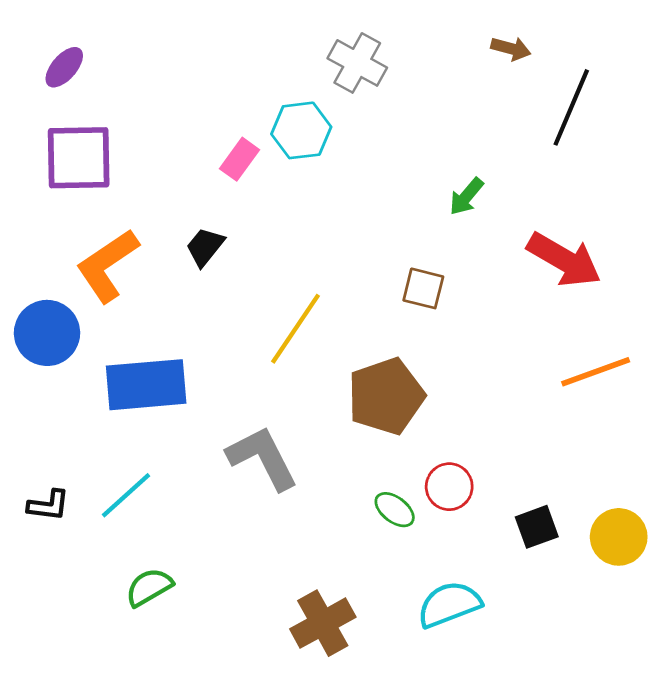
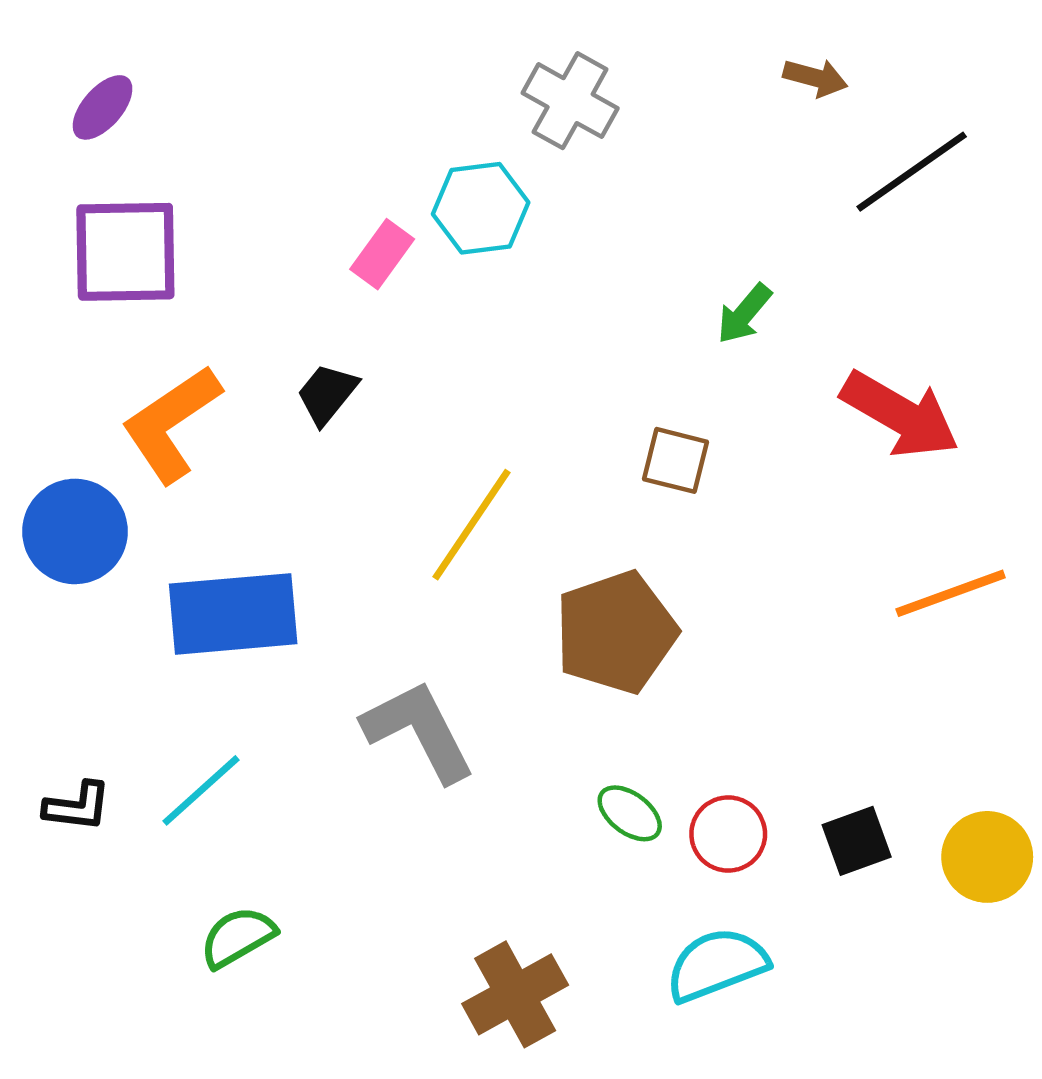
black line: (571, 107) -> (912, 172), turned 32
red circle: (449, 487) -> (728, 834), moved

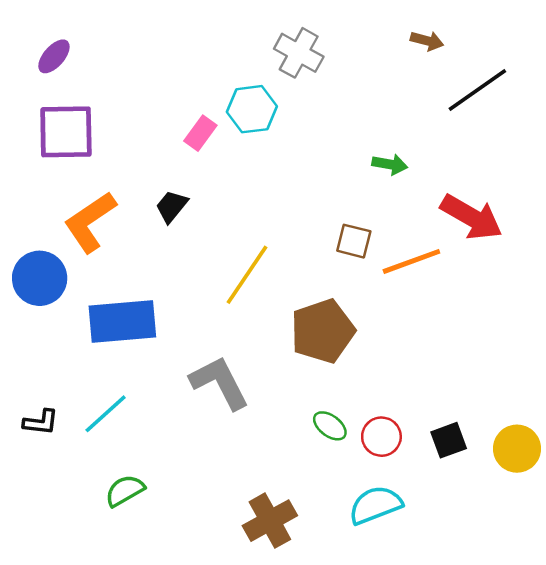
green arrow: (744, 314) -> (390, 164), turned -120
orange line: (951, 593) -> (411, 261), moved

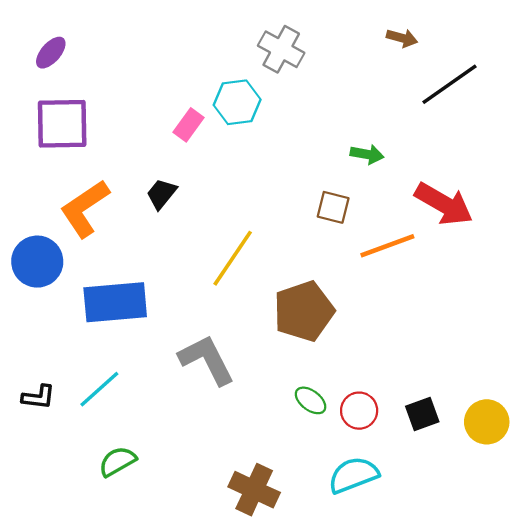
brown square: (354, 241) -> (333, 207), moved
brown cross: (270, 521) -> (254, 490), turned -36

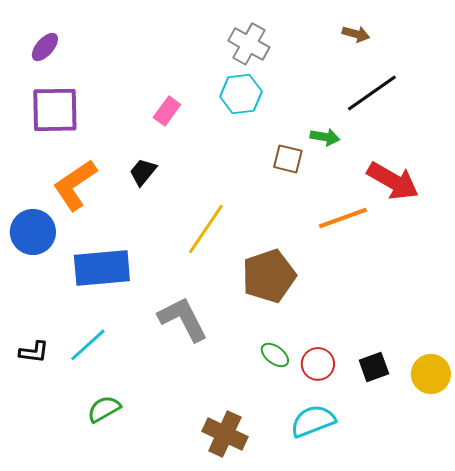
black line: (449, 84) -> (372, 93), moved
cyan hexagon: (237, 102) -> (241, 94), moved
brown square: (333, 207) -> (288, 159), moved

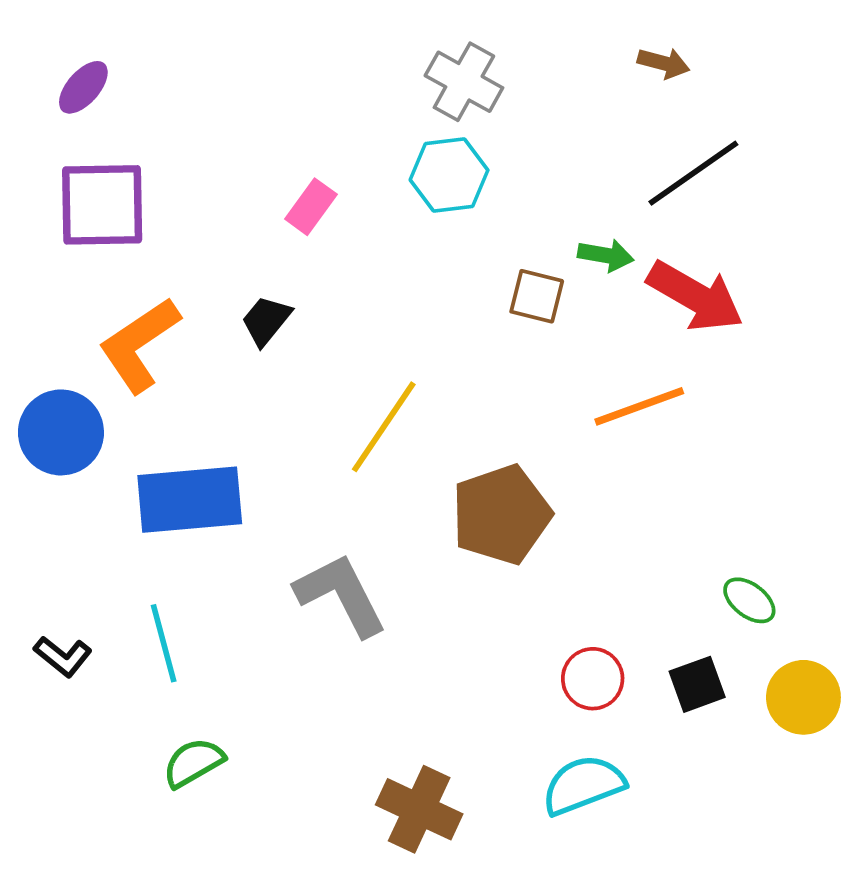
red arrow: (393, 181) -> (695, 296), moved
cyan line: (88, 345) -> (164, 643), turned -63
black L-shape: (34, 352) -> (63, 656), turned 32
green ellipse: (275, 355) -> (749, 600), moved

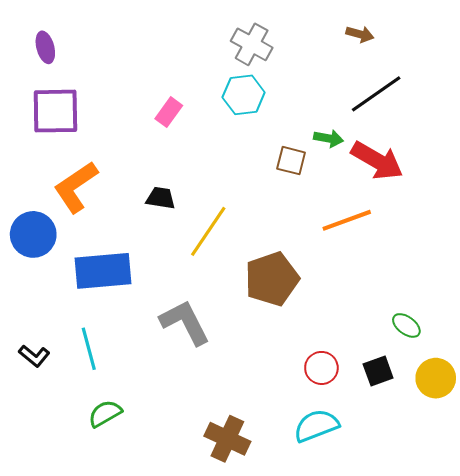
purple ellipse: (83, 87) -> (45, 47), turned -56
black trapezoid: (266, 321) -> (161, 198), moved, turned 60

